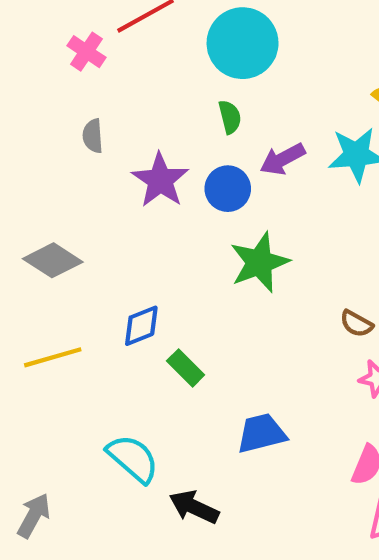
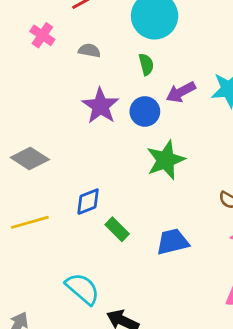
pink cross: (86, 52) -> (42, 35), moved
gray semicircle: (93, 136) -> (89, 51), moved, turned 105
blue trapezoid: (261, 433) -> (173, 242), moved

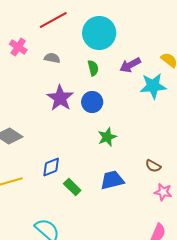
purple arrow: (181, 92) -> (130, 65), moved
green star: (166, 160) -> (107, 137), size x0.7
blue trapezoid: (173, 242) -> (112, 180), moved

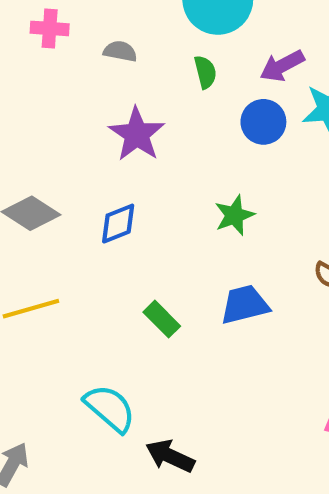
pink cross: (18, 47) -> (50, 28), turned -30
blue circle: (92, 102) -> (263, 122), moved
blue diamond: (51, 167) -> (118, 224), moved

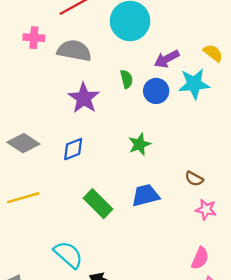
gray semicircle: (120, 51) -> (74, 51), size x1.8
green semicircle: (205, 72) -> (126, 79), moved
green rectangle: (162, 319) -> (98, 204), size x1.4

